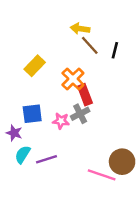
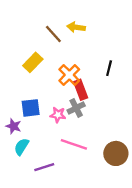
brown line: (90, 45) -> (53, 34), moved
black line: (115, 50) -> (109, 68), moved
purple line: (47, 159) -> (44, 167), moved
pink line: (102, 175) -> (74, 144), moved

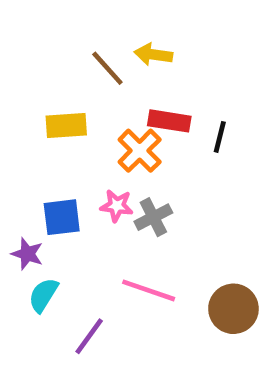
yellow rectangle: (33, 62) -> (66, 126), turned 42
red rectangle: (81, 90) -> (169, 121), moved, turned -60
pink star: (58, 115) -> (117, 206), moved
purple line: (44, 167) -> (89, 336), turned -36

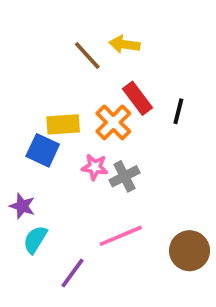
red rectangle: (169, 121) -> (137, 98), turned 44
yellow rectangle: (66, 126) -> (63, 124), moved
blue square: (62, 217) -> (43, 150), moved, turned 32
pink line: (149, 290) -> (121, 236), turned -42

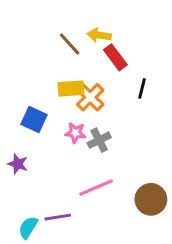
red rectangle: (137, 98) -> (115, 57), moved
yellow rectangle: (63, 124) -> (71, 88), moved
cyan semicircle: (35, 240) -> (28, 227), moved
purple line: (72, 273) -> (58, 217), turned 45

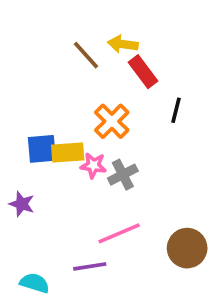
yellow rectangle: (71, 88) -> (68, 153), moved
blue square: (34, 119) -> (42, 149), turned -30
purple line: (58, 217) -> (90, 266), moved
cyan semicircle: (28, 227) -> (35, 283), turned 75

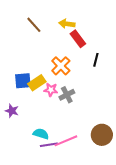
brown line: (86, 55) -> (34, 25), moved
yellow rectangle: (68, 153) -> (37, 83), turned -30
pink line: (119, 233) -> (66, 141), moved
cyan semicircle: (35, 283) -> (41, 134), moved

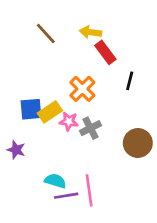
brown circle: (102, 135) -> (138, 143), moved
pink line: (66, 141) -> (89, 190), turned -75

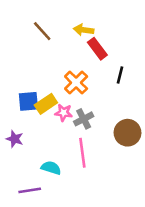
pink line: (89, 190) -> (82, 153), moved
purple line: (66, 196) -> (30, 190), moved

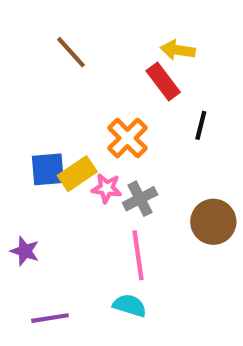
yellow arrow: (84, 30) -> (178, 50), moved
purple star: (15, 139) -> (25, 251), moved
cyan semicircle: (51, 168) -> (130, 306), moved

